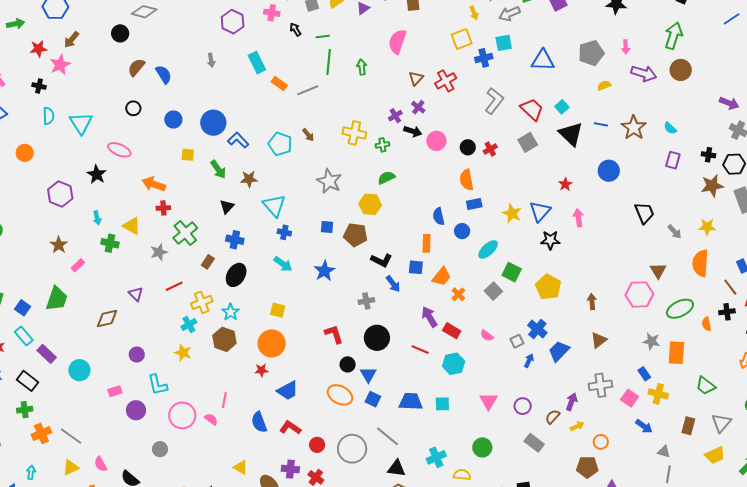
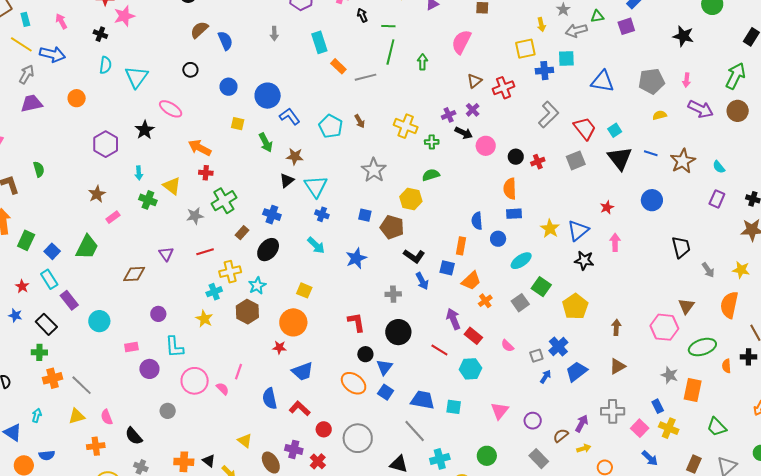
black triangle: (227, 207) -> (287, 180), moved
gray line: (388, 436) -> (415, 431), moved

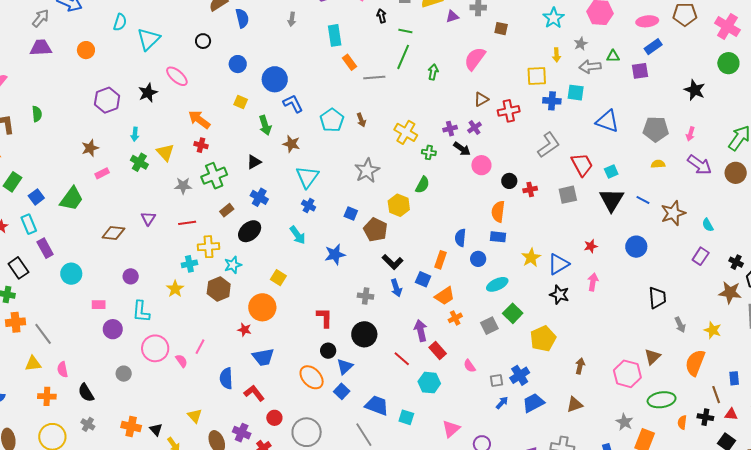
green semicircle: (431, 175) -> (422, 185), turned 126
black triangle: (287, 180) -> (254, 162), moved

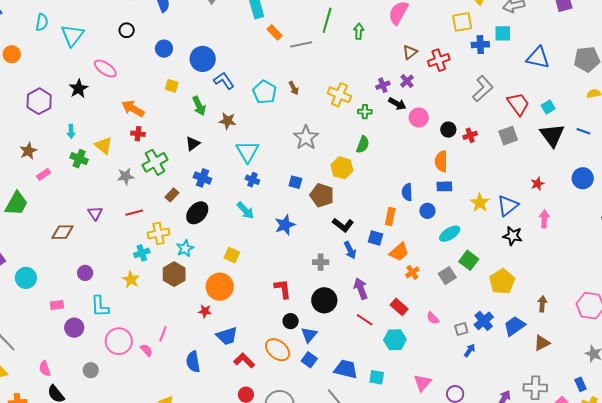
purple arrow: (421, 330) -> (361, 289), moved
pink semicircle: (62, 370) -> (45, 369), moved
red L-shape: (254, 393) -> (244, 361), moved
blue trapezoid: (533, 403) -> (515, 326), moved

